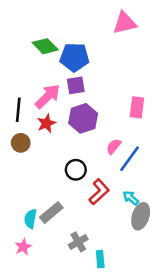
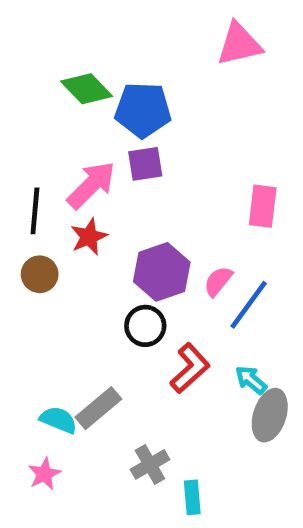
purple hexagon: (83, 118) -> (162, 272), moved
cyan semicircle: (30, 219) -> (58, 420), turned 102

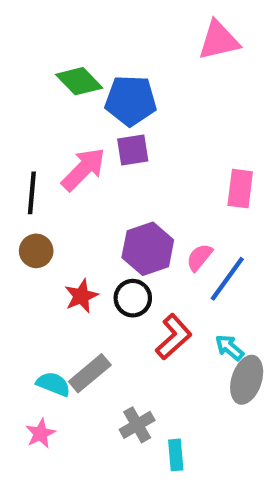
red star: (89, 237) -> (81, 296), moved

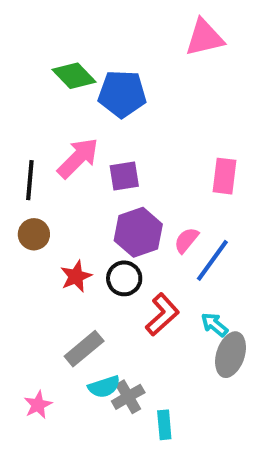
purple square: (133, 150) -> (124, 176), moved
cyan semicircle: (53, 384) -> (104, 387), moved, turned 140

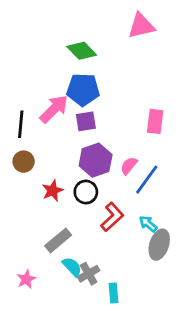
green diamond: (74, 76) -> (82, 51), moved
blue pentagon: (122, 94) -> (83, 90), moved
cyan semicircle: (104, 387) -> (72, 267), turned -115

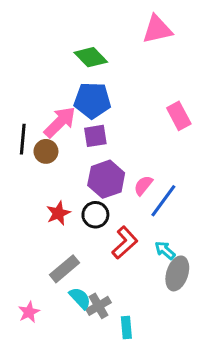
pink rectangle: (155, 121) -> (179, 116), moved, turned -35
brown circle: (24, 162) -> (46, 151), moved

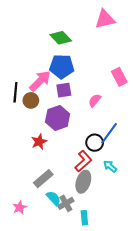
purple hexagon: (106, 179) -> (58, 118), moved
pink semicircle: (143, 185) -> (95, 100), moved
black circle: (95, 215) -> (95, 143), moved
gray ellipse: (177, 273) -> (83, 182), moved

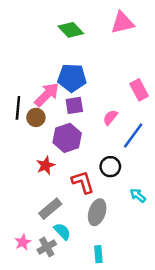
green diamond: (61, 38) -> (71, 30), moved
blue line: (109, 133) -> (133, 135), moved
red L-shape: (83, 161) -> (83, 182), moved, turned -65
cyan arrow: (110, 166) -> (138, 195), moved
gray cross: (66, 203) -> (47, 247), moved

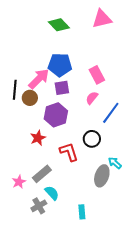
pink rectangle: (139, 90) -> (97, 75), moved
gray ellipse: (97, 212) -> (102, 176), moved
pink star: (23, 242) -> (19, 182), moved

